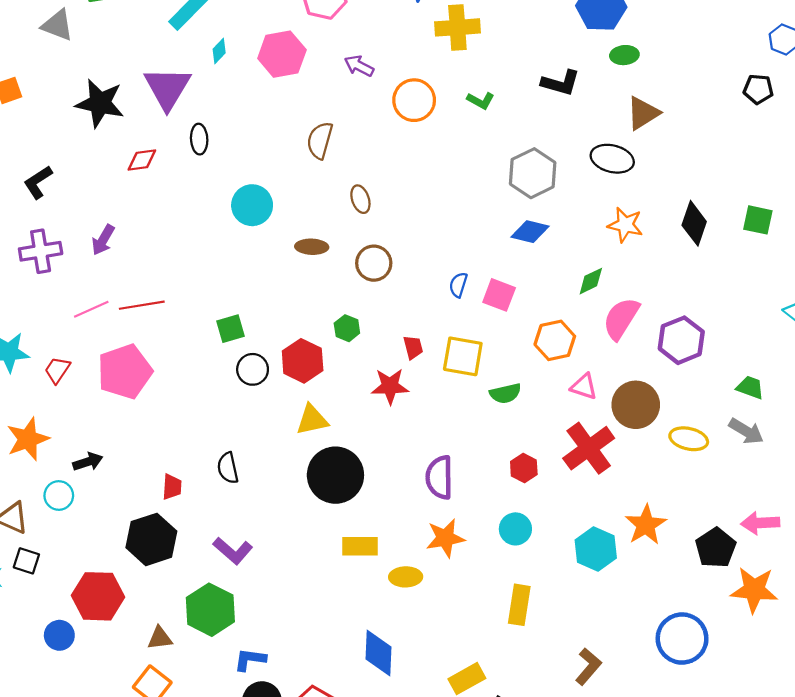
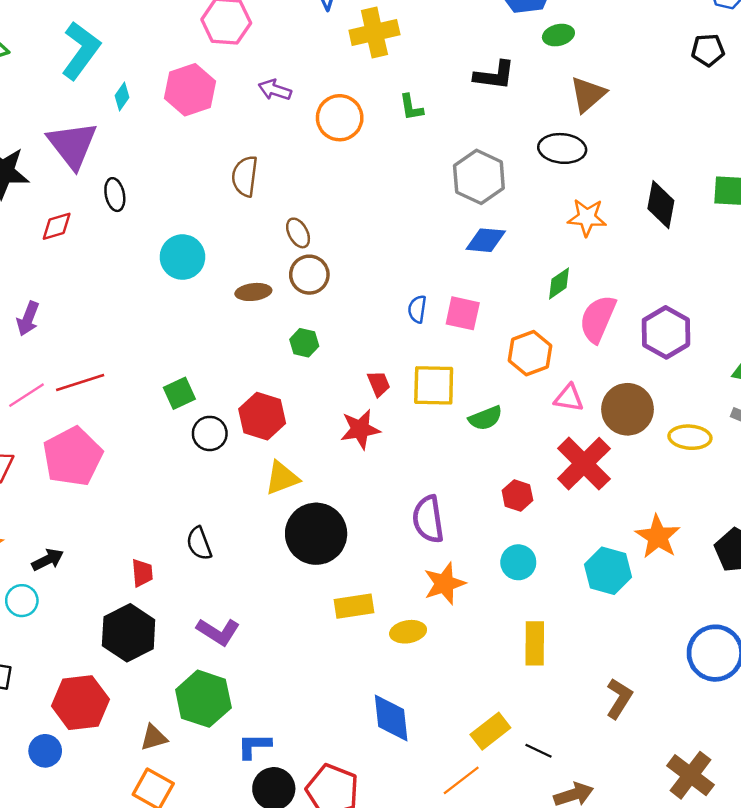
green L-shape: (481, 101) -> (411, 107), turned 60
brown circle: (374, 263) -> (309, 275), moved
green hexagon: (347, 328) -> (304, 343), moved

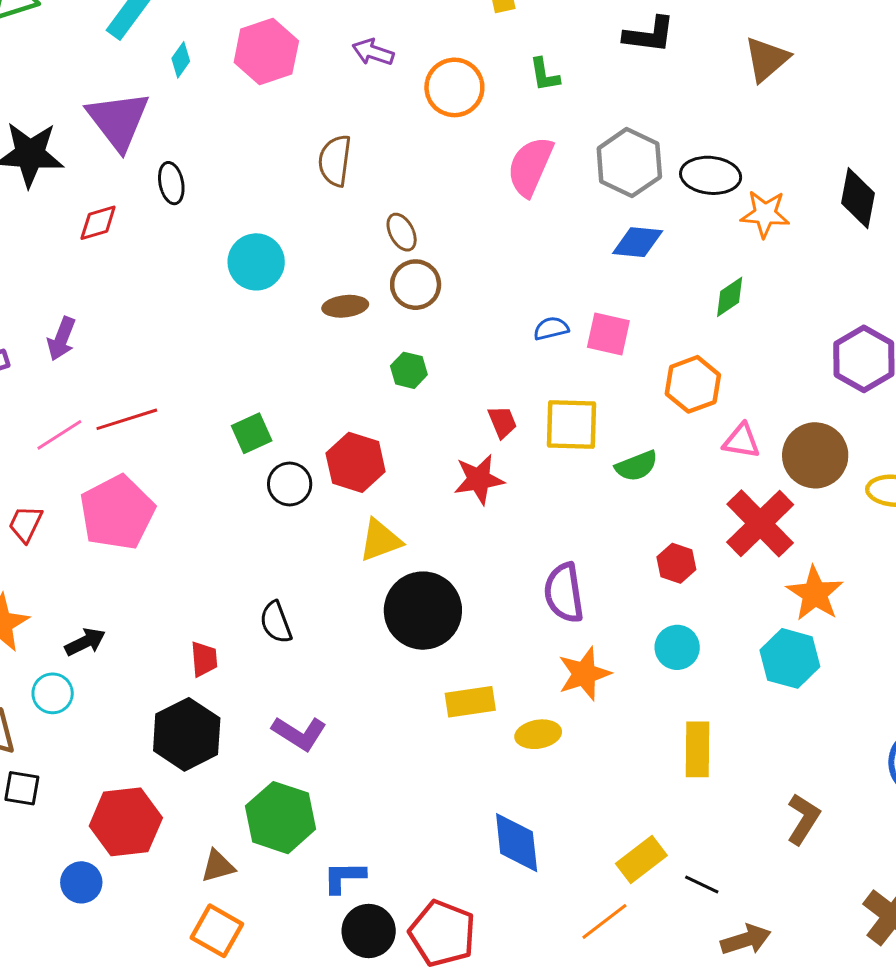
black ellipse: (562, 148) -> (711, 175), moved
blue semicircle: (417, 309) -> (551, 328), turned 68
pink semicircle: (598, 319) -> (530, 166), moved
orange star: (658, 537) -> (815, 594), moved

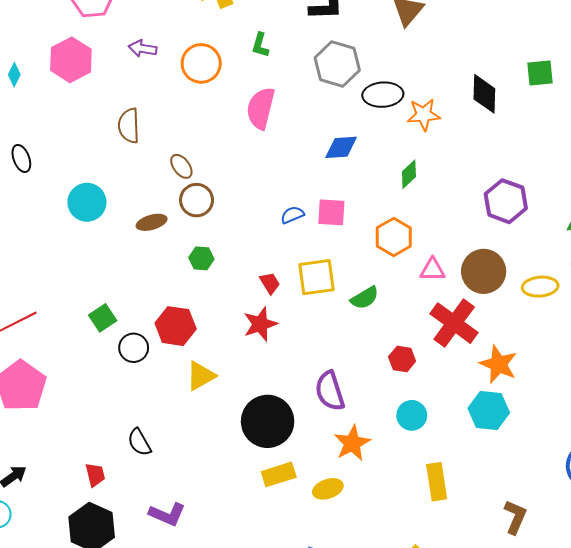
green L-shape: (544, 75) -> (260, 45), turned 35
gray hexagon: (629, 163) -> (337, 64), moved
black circle: (423, 611) -> (268, 421), moved

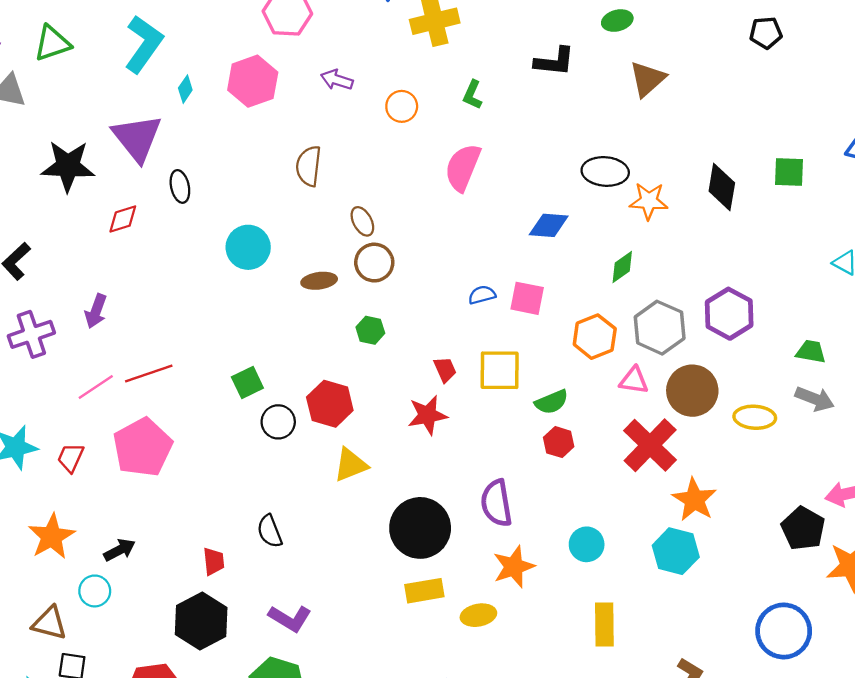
orange circle: (201, 63) -> (402, 106), size x0.7
gray hexagon: (337, 64) -> (660, 328), moved
red hexagon: (402, 359) -> (559, 442), moved

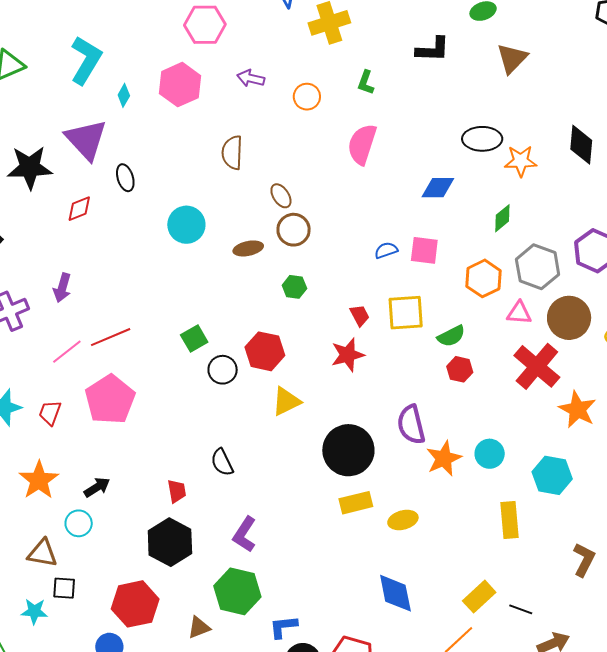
cyan hexagon: (676, 551) -> (552, 475), moved
orange star: (514, 567) -> (444, 458), moved
purple L-shape: (290, 618) -> (245, 534), turned 96

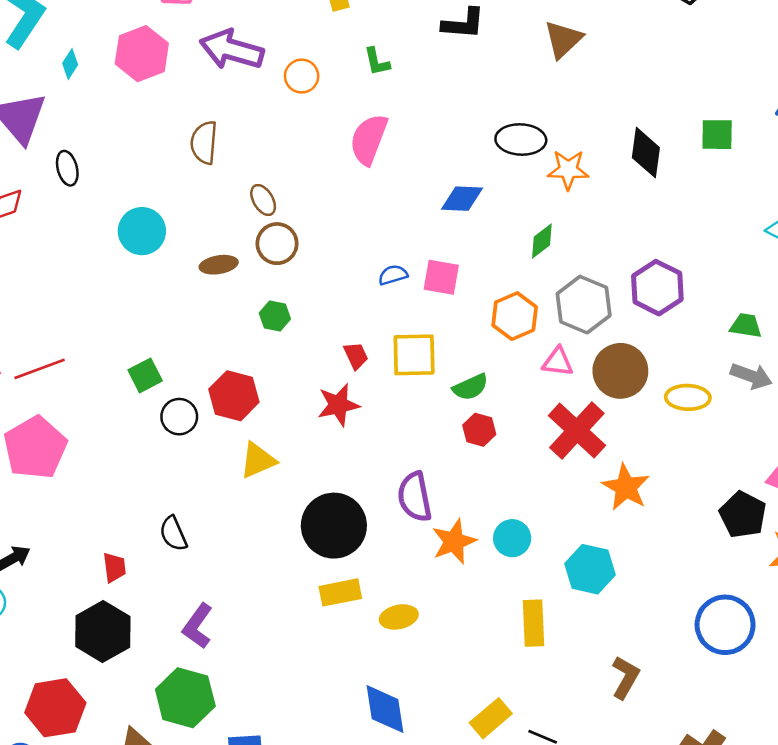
purple arrow: (251, 78) -> (232, 50), size x1.8
green L-shape: (366, 82) -> (377, 62), turned -35

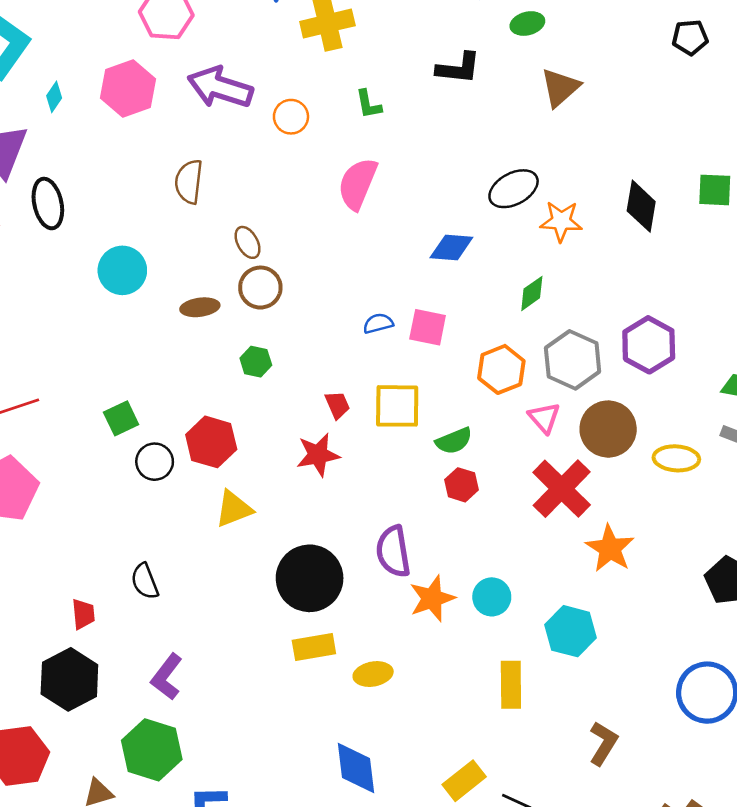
black ellipse: (521, 139) -> (514, 189), turned -33
black ellipse: (67, 168) -> (48, 204), size x1.4
pink triangle: (558, 362) -> (544, 418), turned 40

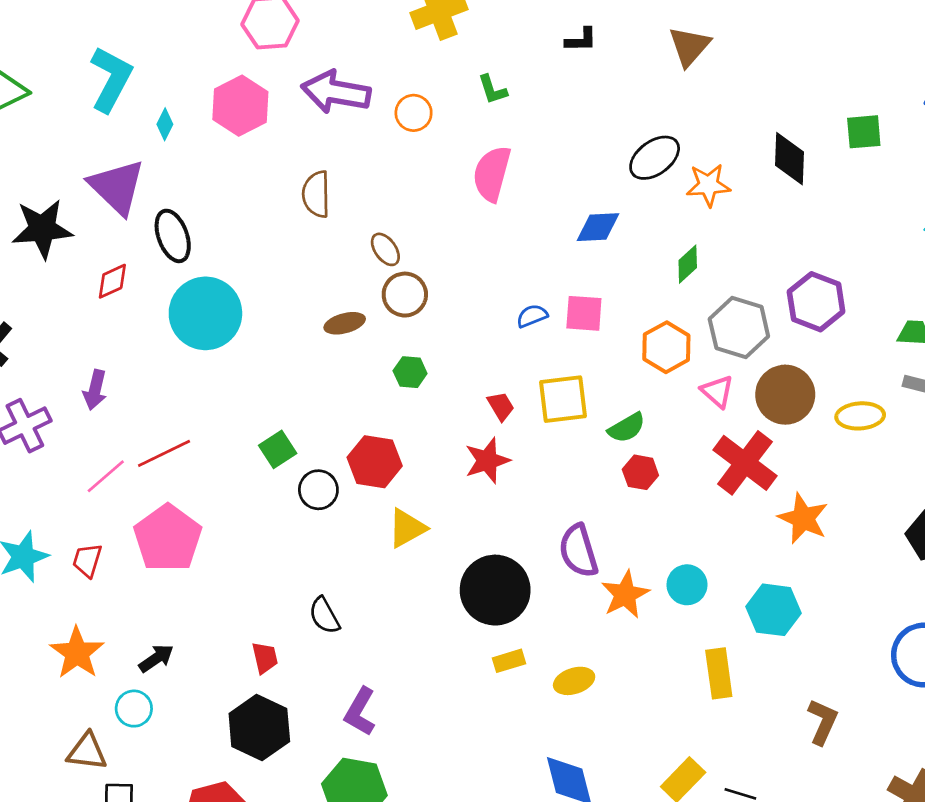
black L-shape: (458, 68) -> (581, 40), size x0.7
cyan circle: (122, 270) -> (205, 313), moved, size x1.4
yellow rectangle: (314, 647) -> (509, 661), size x0.7

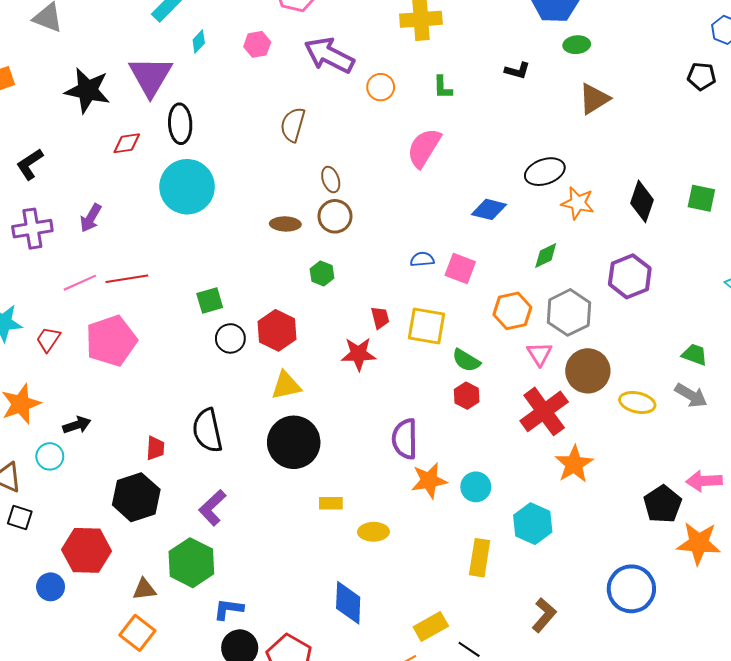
pink hexagon: (240, 106) -> (257, 44), size x0.6
purple hexagon: (816, 302) -> (630, 276), moved
green semicircle: (627, 428) -> (466, 360), turned 44
black circle: (495, 590) -> (294, 442), moved
black semicircle: (324, 615) -> (207, 430), size x1.5

